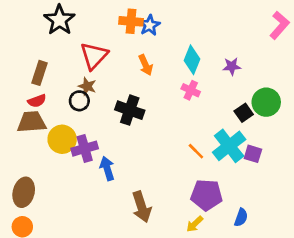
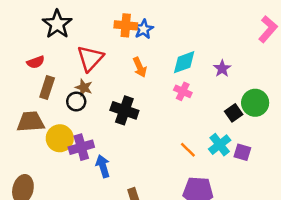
cyan diamond: (192, 60) -> (184, 62), turned 48
purple star: (232, 66) -> (222, 69), turned -30
brown rectangle: (40, 73) -> (47, 88), moved
red semicircle: (37, 101) -> (36, 62), moved
cyan cross: (229, 146) -> (220, 145), size x0.7

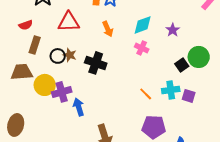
red triangle: (90, 58) -> (69, 22), turned 45
brown star: (84, 88) -> (70, 55), moved
cyan cross: (220, 145) -> (171, 90), turned 30

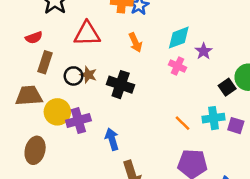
purple star: (173, 30) -> (204, 51), moved
blue arrow: (79, 107) -> (112, 139), moved
brown ellipse: (16, 125) -> (35, 150), moved

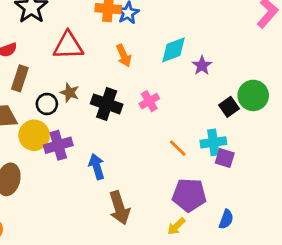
pink cross: (178, 66) -> (149, 101), moved, turned 35
black circle: (73, 76) -> (47, 104), moved
purple square: (236, 126) -> (225, 158), moved

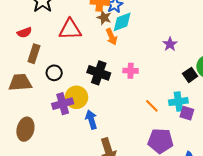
cyan diamond: (174, 50) -> (122, 22), moved
brown star: (70, 93) -> (104, 18), moved
pink cross: (149, 101) -> (131, 71), turned 32
yellow circle: (34, 135) -> (76, 97), moved

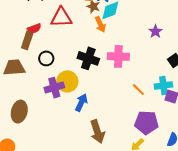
red semicircle: (24, 32) -> (34, 28), moved
pink cross: (131, 71) -> (118, 56), size x1.5
blue arrow: (91, 120) -> (81, 103), turned 42

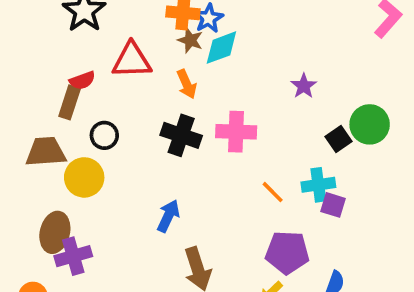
orange arrow: (100, 24) -> (187, 84), moved
yellow circle: (67, 82) -> (84, 177), moved
purple cross: (54, 88) -> (73, 256), moved

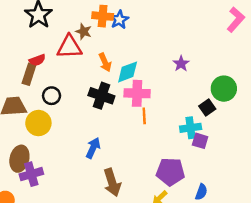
brown star: (190, 40) -> (84, 32), moved
cyan diamond: (221, 48) -> (128, 72), moved
black square: (339, 139) -> (207, 108), moved
orange line: (273, 192) -> (144, 116), moved, turned 42

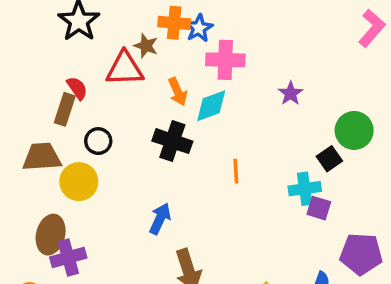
red semicircle: (37, 60) -> (77, 88), turned -105
pink cross: (137, 93) -> (225, 60), moved
purple pentagon: (170, 172) -> (361, 254), moved

